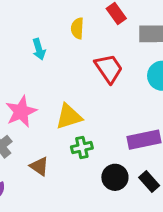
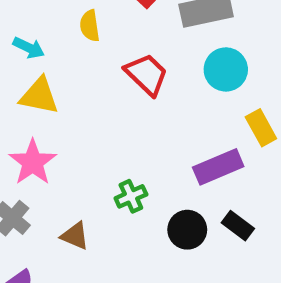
cyan arrow: (39, 49) -> (29, 48), moved, turned -36
yellow triangle: (69, 116) -> (39, 96), moved, turned 40

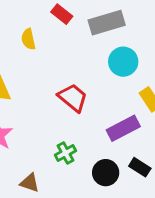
red trapezoid: (147, 74) -> (73, 98), moved

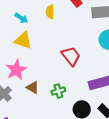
brown triangle: (30, 183) -> (33, 87), moved

